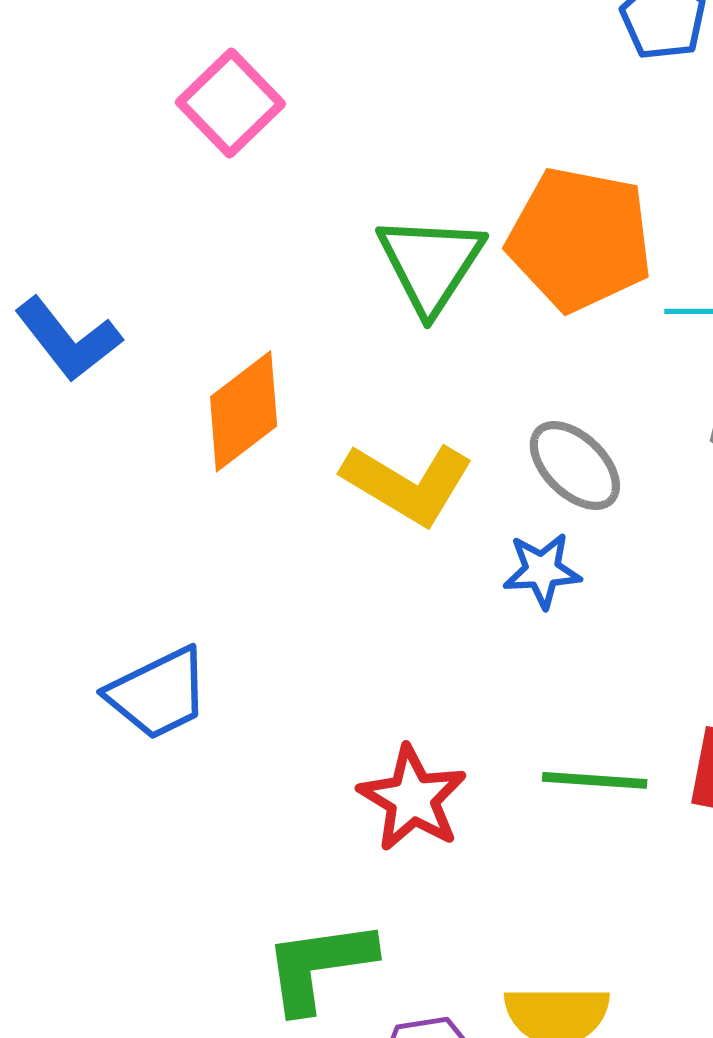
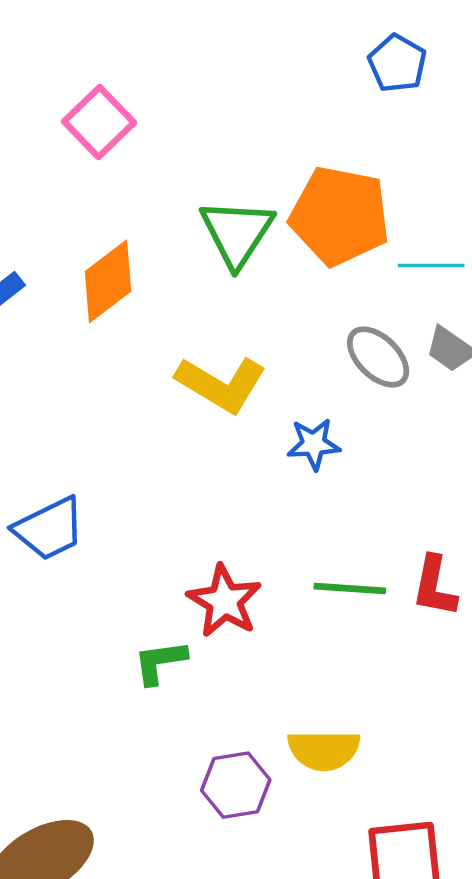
orange diamond: (244, 411) -> (108, 281), moved
gray ellipse: (575, 465) -> (378, 357), moved
green L-shape: (319, 966) -> (160, 662), moved, size x0.7

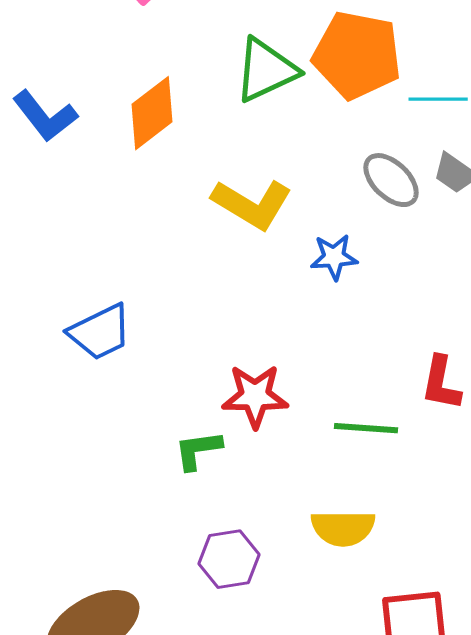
green triangle: (237, 233) -> (266, 70), turned 32
green line: (350, 589) -> (366, 428), moved
red star: (224, 601) -> (255, 396), turned -30
purple hexagon: (236, 785) -> (229, 559), moved

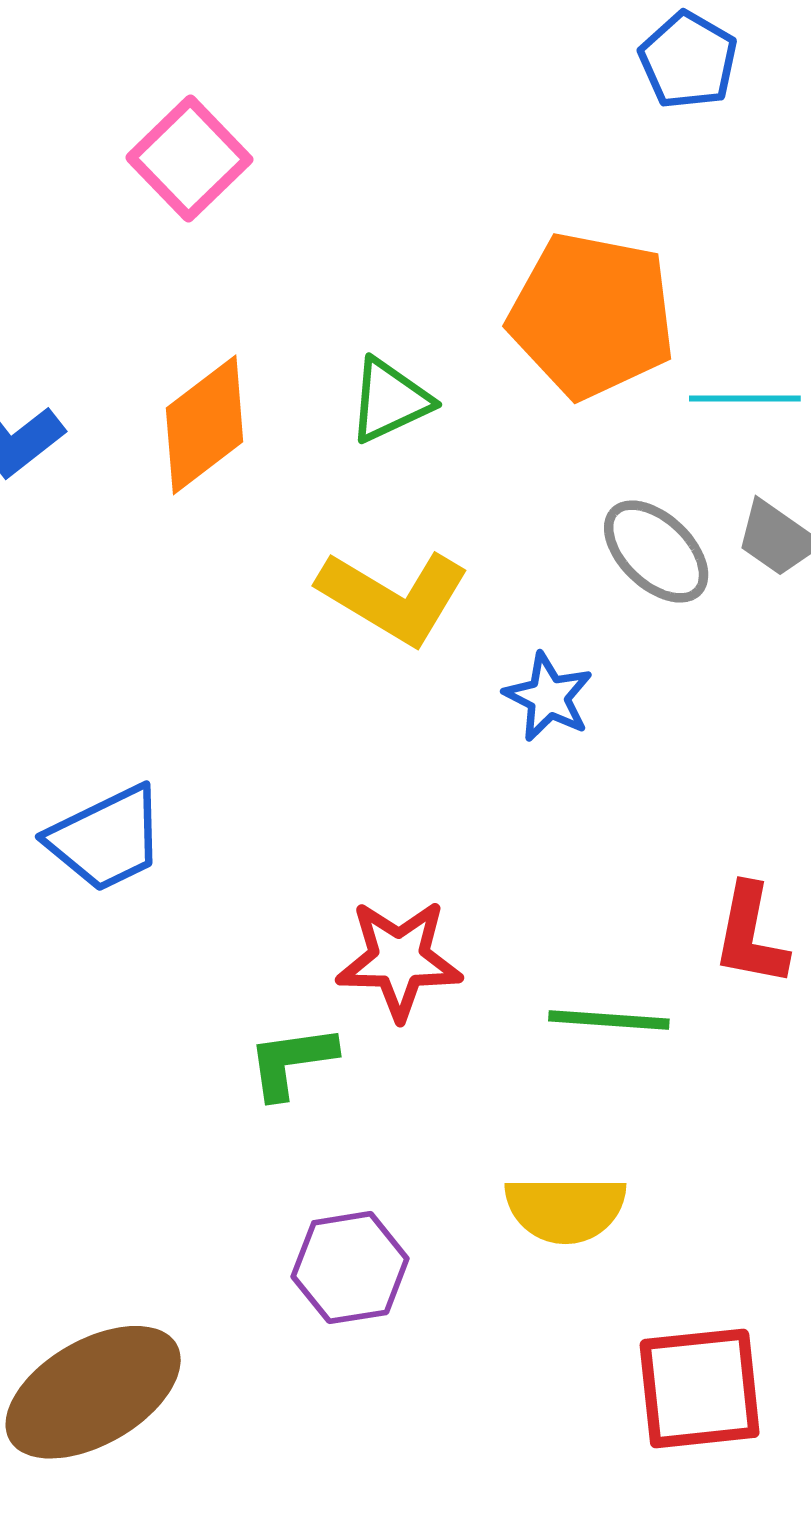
green triangle: (266, 70) -> (390, 400), moved, size x0.7
blue star: (334, 257) -> (548, 697), turned 30

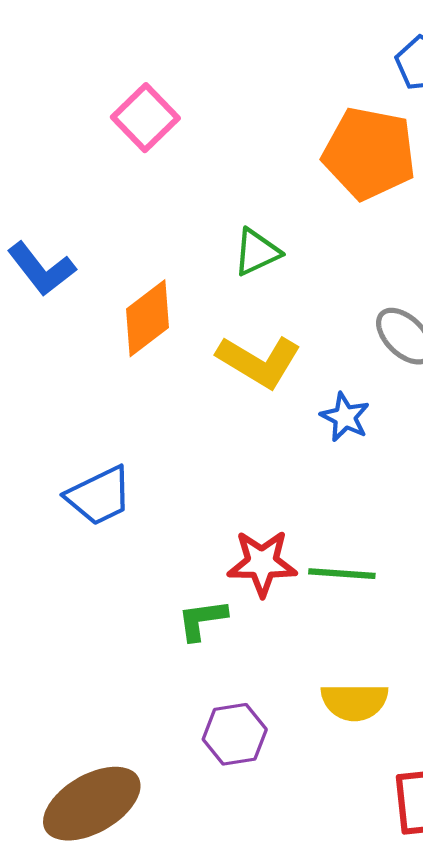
orange pentagon: (592, 315) -> (369, 153), moved
orange diamond: (205, 425) -> (147, 318), moved
green line: (609, 1020) -> (342, 574), moved

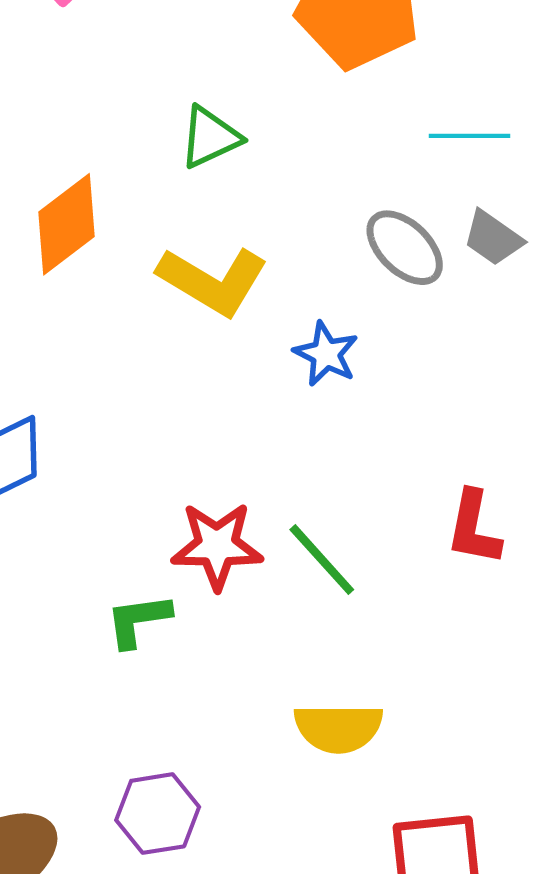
green line: (342, 574) -> (322, 560), turned 44
purple hexagon: (235, 734) -> (158, 814), moved

